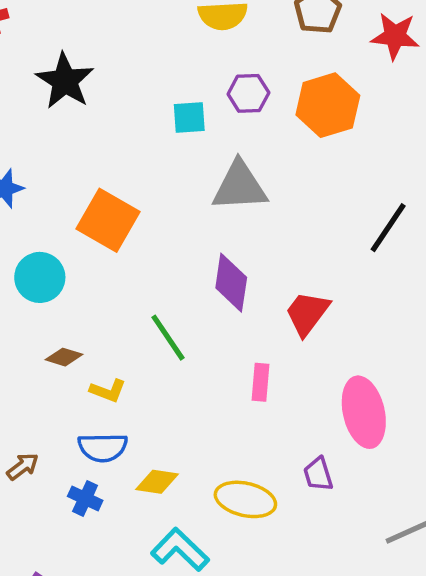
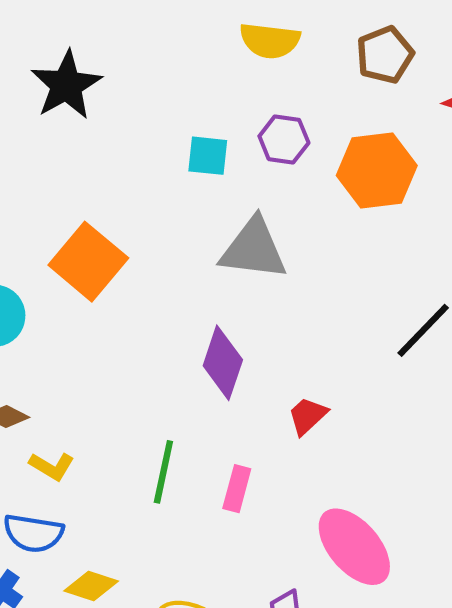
red trapezoid: (307, 313) -> (308, 416), size x0.7
green line: (168, 338) -> (163, 472), moved, turned 36
pink ellipse: (364, 412) -> (354, 547), turned -38

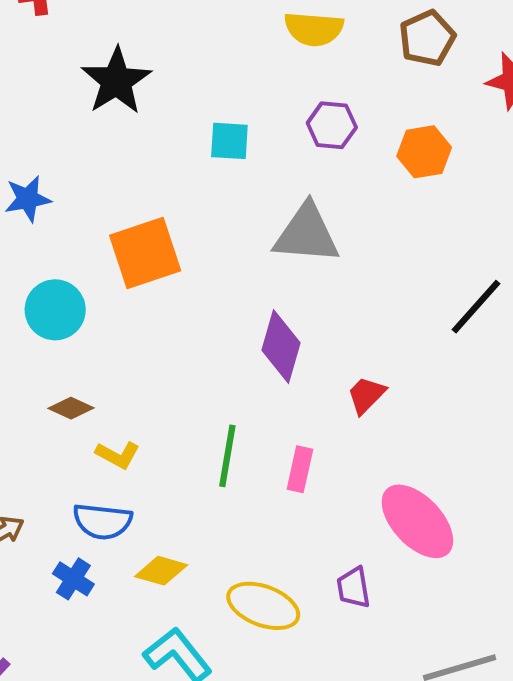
cyan square: (208, 156) -> (229, 141), moved
orange hexagon: (377, 170) -> (424, 152), size x0.7
orange square: (88, 262) -> (145, 253), turned 34

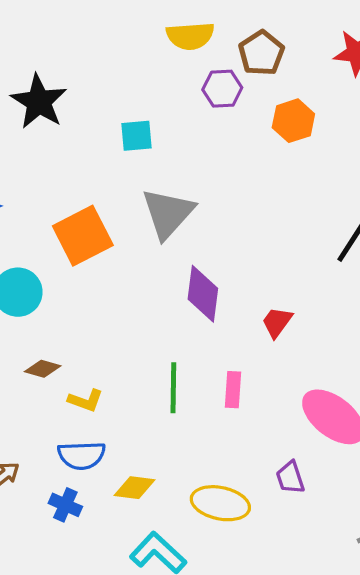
brown pentagon: (427, 38) -> (261, 53), moved
purple hexagon: (332, 125) -> (222, 89), moved
gray triangle: (307, 234) -> (168, 213), moved, turned -44

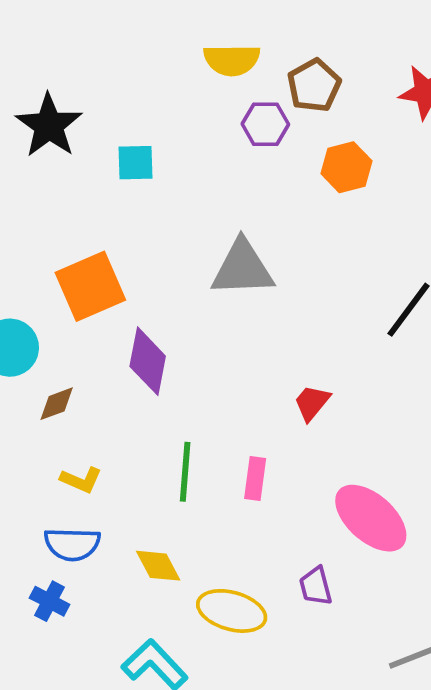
cyan square: (137, 136) -> (136, 163), moved
gray triangle: (168, 213) -> (242, 268), moved, turned 42
purple diamond: (203, 294) -> (148, 361), moved
brown diamond: (43, 369) -> (57, 404), moved, turned -40
yellow diamond: (135, 488) -> (158, 566), moved, turned 51

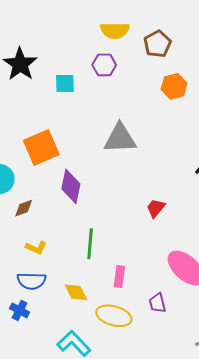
purple hexagon: (265, 124) -> (104, 65), moved
pink rectangle: (255, 478) -> (119, 277), moved

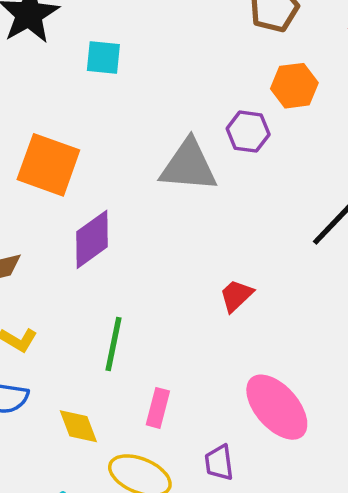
purple hexagon: (104, 65) -> (248, 132), moved
orange square: (41, 147) -> (48, 165), turned 36
purple diamond: (71, 186) -> (92, 239), turned 36

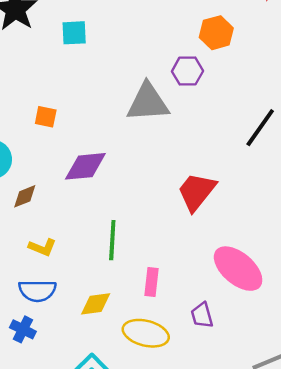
orange square: (48, 165) -> (46, 117), size x0.5
purple diamond: (92, 239) -> (85, 166), turned 39
red trapezoid: (236, 296) -> (197, 192), size x1.6
yellow diamond: (78, 426) -> (96, 304), turned -68

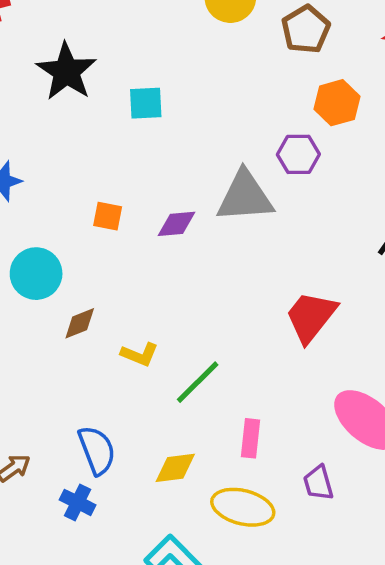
purple diamond: (85, 166) -> (177, 224), moved, size x0.7
green line: (112, 240) -> (198, 382), turned 42
yellow L-shape: (42, 247) -> (140, 354), moved
blue semicircle: (37, 291) -> (97, 450), turned -111

